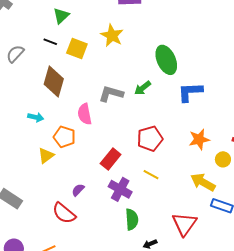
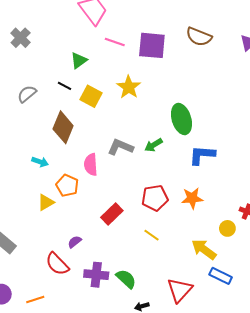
orange star: (199, 139) -> (192, 198), moved
purple cross: (120, 189) -> (96, 275), moved, turned -30
green semicircle: (132, 219) -> (126, 279), turned -50

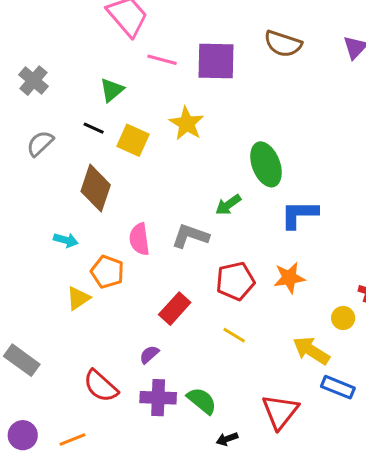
gray cross: (21, 38) -> (33, 81), moved
gray L-shape: (120, 147) -> (190, 236), moved
purple semicircle: (75, 242) -> (149, 354), moved

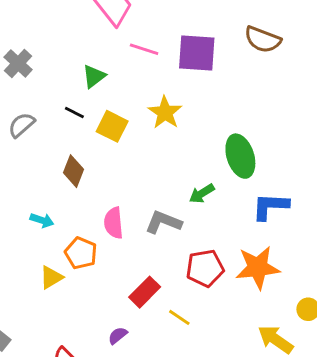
brown diamond: (96, 188) -> (73, 171), size x0.7
orange star: (289, 278) -> (258, 268), size x1.4
yellow line: (234, 335) -> (179, 317), moved

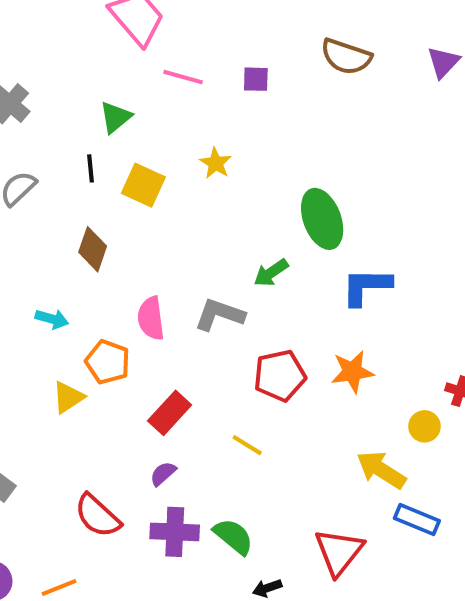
purple square: (197, 53) -> (256, 79), size x0.5
black line: (74, 113) -> (90, 168), turned 60
yellow star: (165, 113) -> (216, 163), size x0.7
orange star: (258, 268) -> (352, 372), size x0.7
red rectangle: (145, 292) -> (170, 413), moved

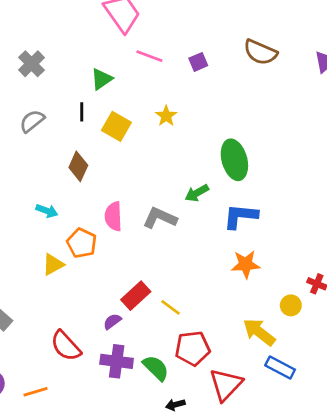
purple square: (256, 79) -> (198, 62), turned -30
blue L-shape: (366, 286) -> (240, 216), moved
red pentagon: (280, 376) -> (193, 348), moved
red rectangle: (170, 413) -> (136, 296), moved

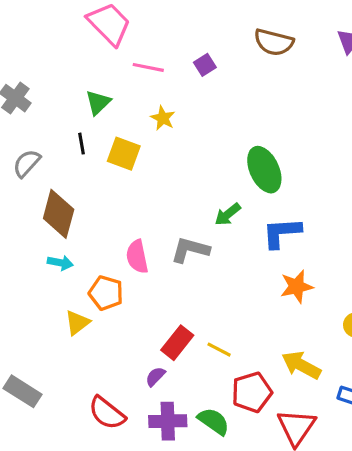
yellow star: (166, 116) -> (163, 118), moved
brown diamond: (78, 166) -> (59, 214), moved, size x1.4
yellow arrow: (259, 332) -> (301, 365), moved

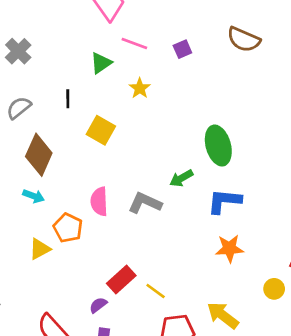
green triangle: (98, 102) -> (101, 63), moved
yellow square: (124, 154) -> (101, 130), moved

